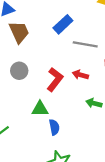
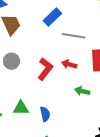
green triangle: (40, 109) -> (21, 108), moved

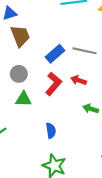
blue rectangle: (52, 17) -> (55, 54), moved
green triangle: (21, 108) -> (23, 99), moved

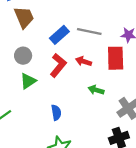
green triangle: (23, 99) -> (28, 81), turned -36

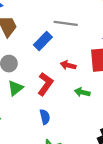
gray line: (89, 31) -> (66, 23), moved
red L-shape: (58, 65) -> (45, 84), moved

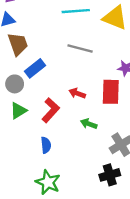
blue rectangle: (43, 41) -> (35, 68), moved

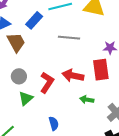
blue rectangle: (35, 68) -> (34, 20), moved
red arrow: (77, 93) -> (73, 76), size x1.5
red L-shape: (51, 110) -> (47, 82), moved

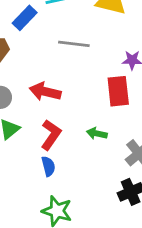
red arrow: (73, 76) -> (45, 92), moved
red L-shape: (47, 82) -> (51, 135), moved

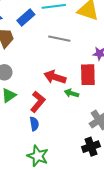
red arrow: (45, 92) -> (55, 77), moved
green arrow: (97, 133) -> (71, 93), moved

